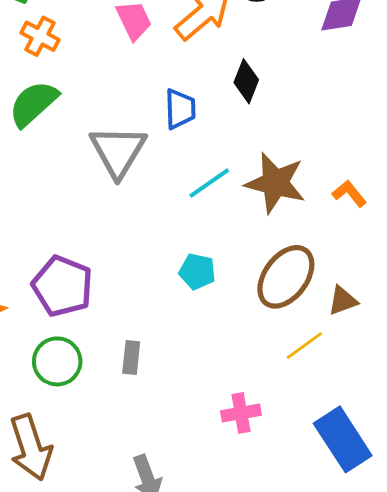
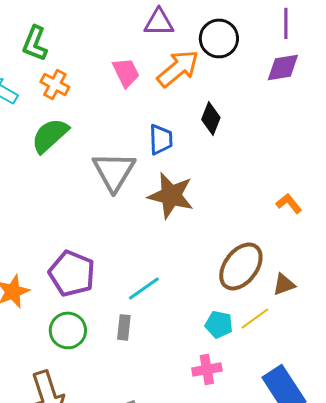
cyan line: (209, 183) -> (144, 288), moved
brown star: (275, 183) -> (171, 195), moved
cyan pentagon: (197, 272) -> (219, 324), moved

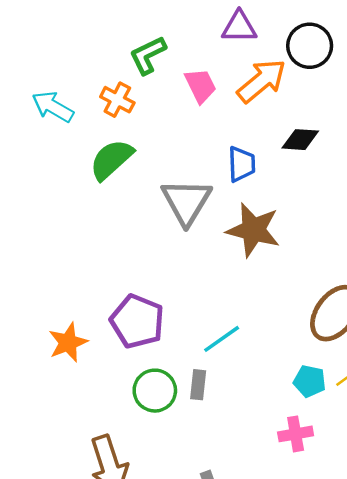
green L-shape: (35, 43) -> (148, 55), moved, turned 42
black diamond: (211, 118) -> (300, 140), turned 72
green circle: (68, 330) -> (155, 391), moved

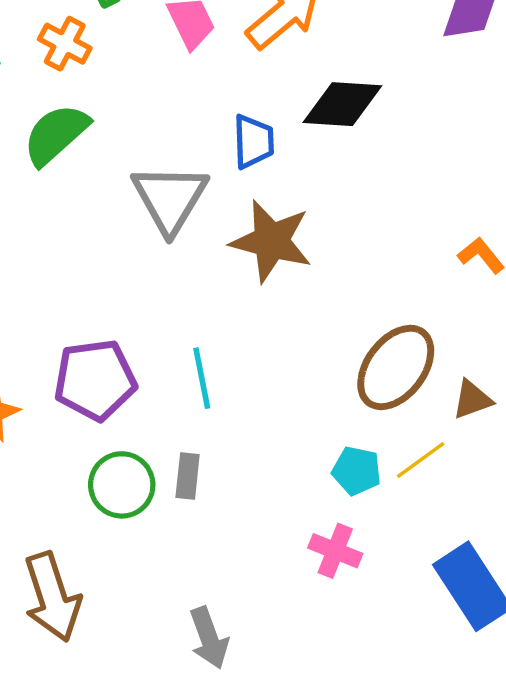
black diamond: (300, 140) -> (342, 104), size x1.4
purple pentagon: (137, 321) -> (95, 380), turned -30
cyan line: (222, 339) -> (202, 378), moved, turned -66
pink cross: (296, 434) -> (335, 551), turned 32

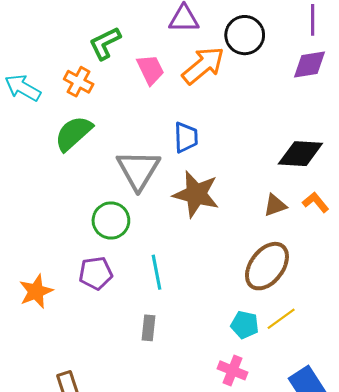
black diamond: (342, 104) -> (300, 154), moved
purple pentagon: (95, 380) -> (96, 273), size x0.7
brown triangle: (472, 400) -> (275, 205), moved
green circle: (122, 485) -> (111, 220), moved

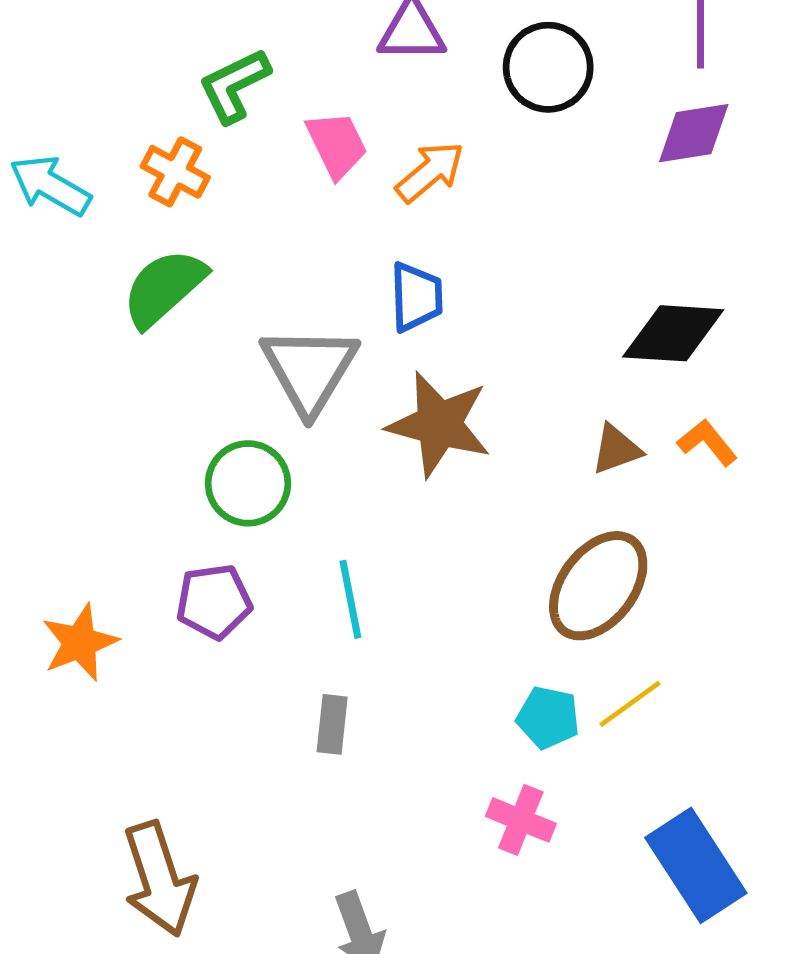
orange arrow: (203, 65) -> (430, 172), moved, size x0.7

